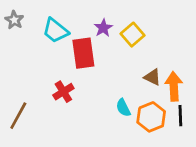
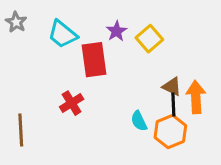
brown line: (18, 116) -> (21, 130), turned -32
black line: (180, 116) -> (173, 105), moved

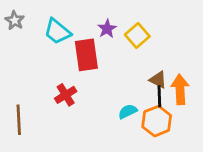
cyan semicircle: (139, 121) -> (128, 111), turned 90

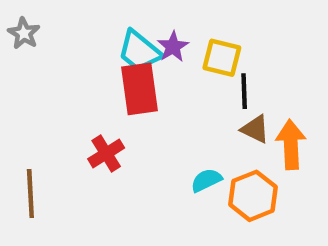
cyan trapezoid: (57, 31) -> (140, 51), moved
yellow square: (137, 36) -> (222, 58), turned -35
black line: (159, 96) -> (244, 91), moved

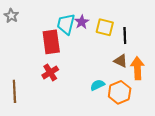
cyan trapezoid: (140, 51) -> (66, 24), turned 65
red rectangle: (140, 89) -> (51, 42), moved
black line: (244, 91) -> (125, 36), moved

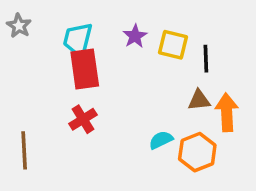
cyan trapezoid: (66, 24) -> (78, 40), moved
brown triangle: (121, 61) -> (199, 100), turned -32

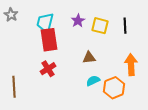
black line: (206, 59) -> (125, 26), moved
brown triangle: (199, 100) -> (89, 58), moved

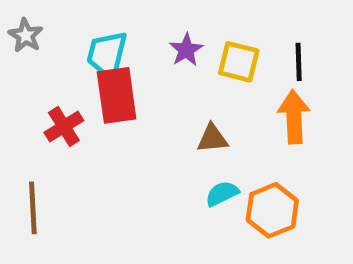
orange arrow: (131, 65) -> (294, 117), moved
red cross: (48, 69) -> (64, 126), moved

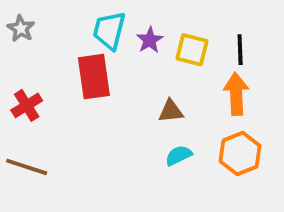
cyan trapezoid: (107, 55) -> (109, 30), moved
red cross: (64, 126) -> (27, 105), moved
brown line: (33, 208) -> (27, 167), turned -69
orange hexagon: (272, 210) -> (240, 153), moved

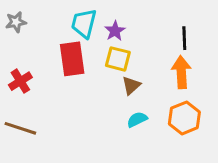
gray star: (21, 29) -> (16, 22), turned 30
yellow square: (192, 50) -> (118, 59), moved
brown triangle: (171, 111) -> (131, 85), turned -36

